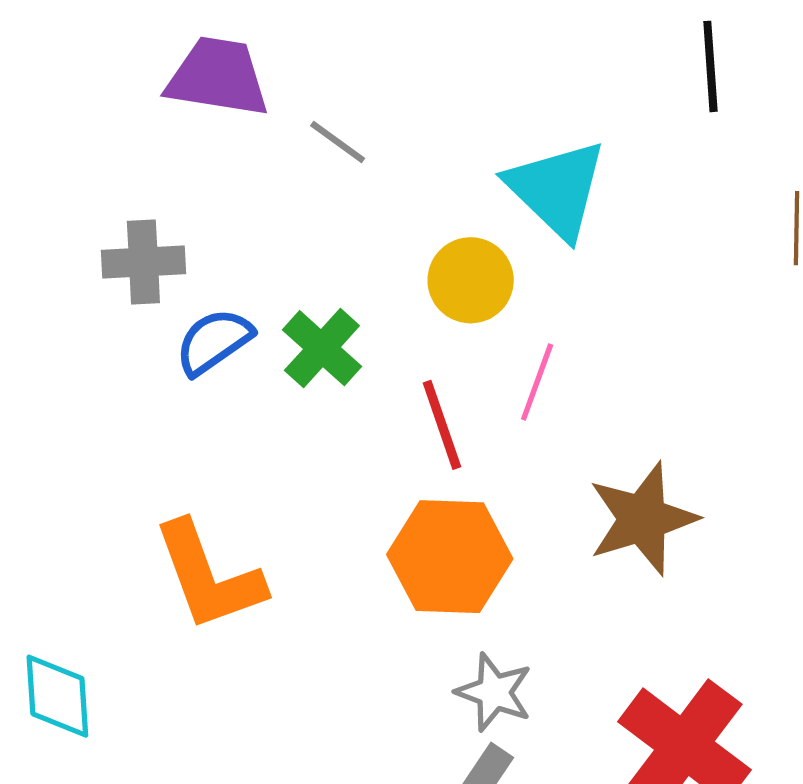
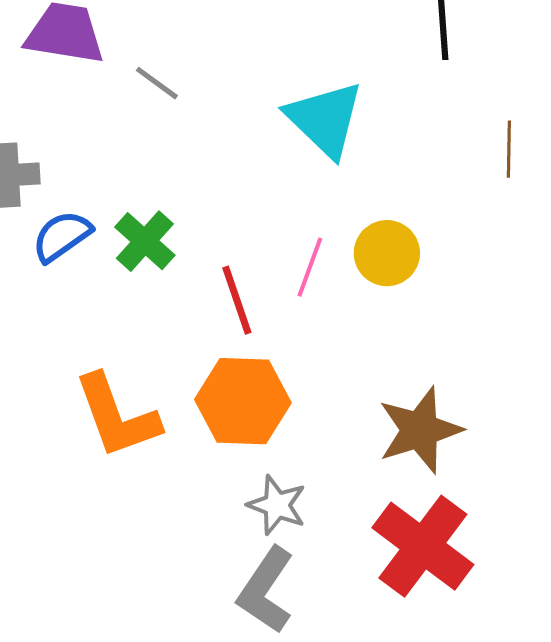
yellow circle: (471, 280) -> (387, 253), moved
brown star: (643, 519) -> (420, 430), moved
orange L-shape: (209, 576) -> (117, 416), moved

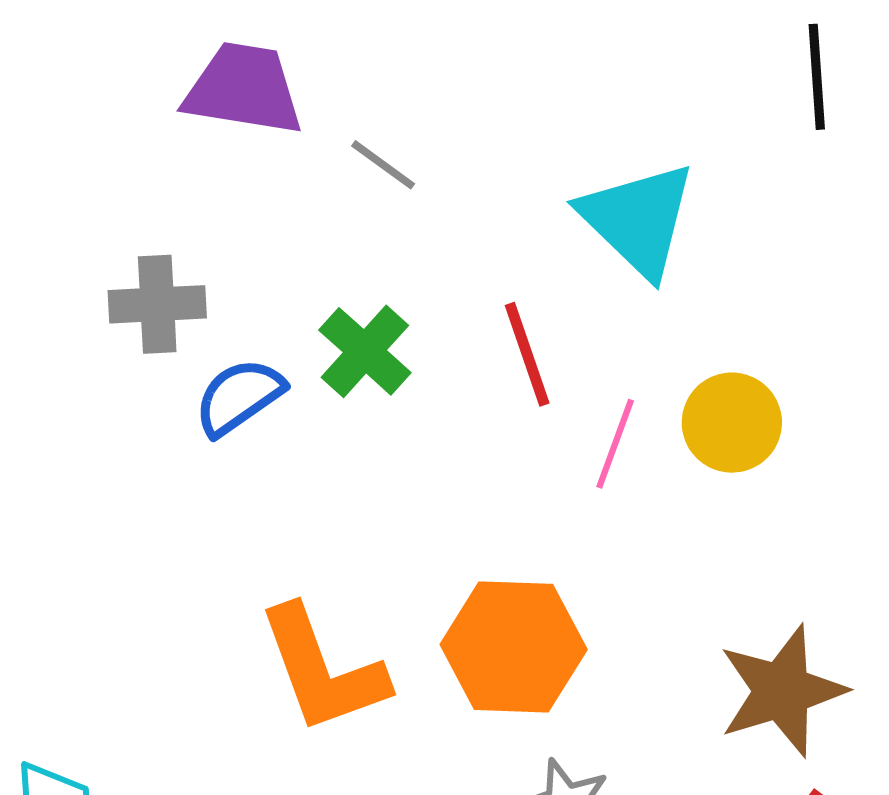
green cross: (145, 241) -> (365, 351), moved
red line: (237, 300) -> (527, 354), moved

